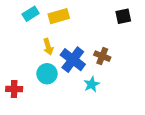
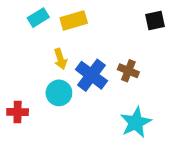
cyan star: (92, 84) -> (136, 122), moved, size x1.5

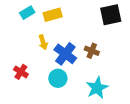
black square: (155, 21) -> (111, 15), size x1.5
cyan circle: (59, 93) -> (58, 78), moved
red cross: (18, 112) -> (21, 72), moved, turned 32

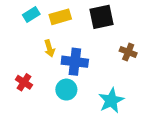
black square: (111, 15) -> (102, 17), moved
brown cross: (92, 51) -> (128, 52), moved
blue cross: (65, 54) -> (75, 62), turned -30

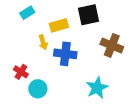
yellow rectangle: (60, 17) -> (59, 25), moved
brown cross: (128, 52) -> (112, 45), size x1.5
cyan circle: (66, 90) -> (38, 89), moved

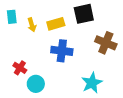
cyan rectangle: (27, 13) -> (12, 17), moved, turned -64
yellow arrow: (43, 42) -> (32, 25), moved

